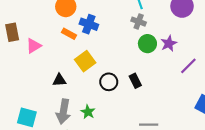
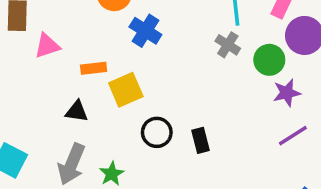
orange rectangle: (69, 34) -> (94, 68), moved, turned -48
purple star: (169, 43) -> (287, 93), moved
green circle: (147, 44) -> (269, 60), moved

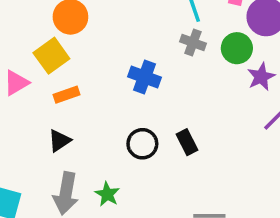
blue cross: (145, 31) -> (145, 77), moved
yellow square: (126, 90) -> (51, 56), moved
black triangle: (77, 111) -> (59, 141), turned -30

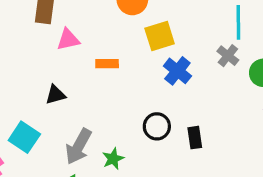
yellow square: (51, 56) -> (160, 36), moved
black triangle: (59, 141) -> (56, 95), moved

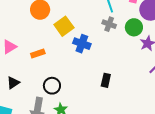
black circle: (157, 126) -> (52, 86), moved
black rectangle: (195, 138) -> (106, 80), turned 40

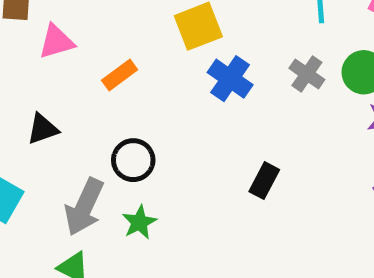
gray cross: (109, 24) -> (307, 74), moved
orange rectangle: (38, 54) -> (120, 75), turned -32

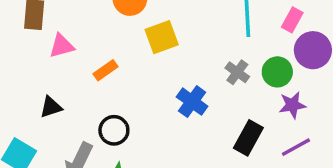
blue cross: (230, 79) -> (192, 102), moved
black rectangle: (264, 181) -> (248, 138), moved, size x1.4

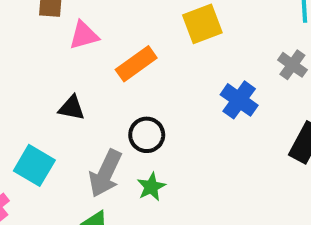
orange rectangle: (106, 70) -> (136, 64), size x1.4
black triangle: (51, 107) -> (72, 108), turned 30

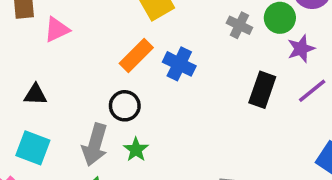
orange rectangle: (136, 64) -> (136, 56), moved
blue cross: (239, 100) -> (179, 64), moved
black triangle: (72, 108) -> (35, 95), moved

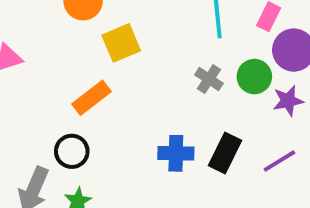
purple star: (301, 49) -> (288, 101), moved
blue cross: (179, 64) -> (176, 153), moved, turned -32

